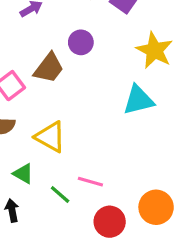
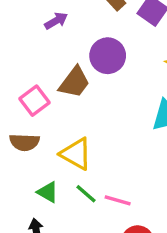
purple circle: (81, 42) -> (108, 56), size x1.4
green line: (60, 194) -> (86, 194), moved

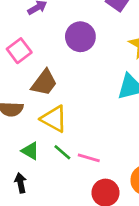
brown trapezoid: (74, 82) -> (44, 83), moved
pink square: (34, 101) -> (19, 51), moved

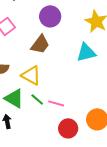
brown trapezoid: (44, 83) -> (40, 44), moved
green triangle: (30, 151) -> (14, 98), size x1.5

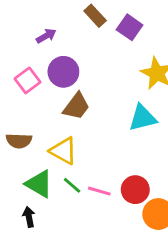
purple circle: (50, 16) -> (63, 72), moved
red circle: (68, 128) -> (135, 190), moved

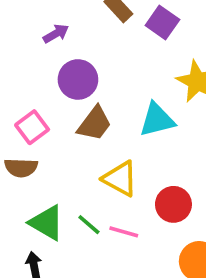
pink square: (28, 80) -> (32, 127), moved
cyan triangle: (142, 118) -> (157, 120), moved
yellow triangle: (63, 151) -> (120, 179), moved
red circle: (135, 190) -> (173, 204), moved

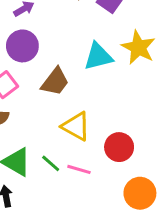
purple circle: (78, 79) -> (22, 46), moved
cyan triangle: (157, 120) -> (98, 56), moved

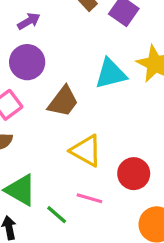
green line: (51, 163) -> (57, 215), moved

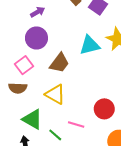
yellow triangle: (86, 151) -> (55, 94), moved

